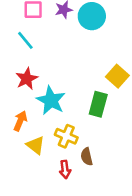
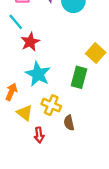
red star: (27, 79) -> (30, 42), moved
red arrow: (65, 169) -> (39, 135), moved

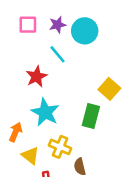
cyan line: (16, 22) -> (58, 54), moved

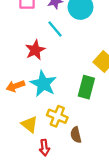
orange arrow: (16, 132) -> (15, 86), moved, turned -132

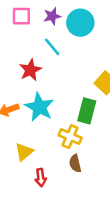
yellow cross: (57, 116) -> (70, 137), moved
yellow triangle: (29, 124) -> (24, 152), turned 42

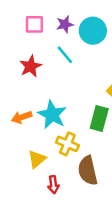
red star: (30, 70) -> (31, 66), moved
yellow cross: (70, 137) -> (67, 144), moved
brown semicircle: (75, 163) -> (88, 171), size x1.6

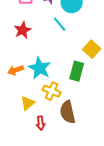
cyan line: (65, 55) -> (60, 24), moved

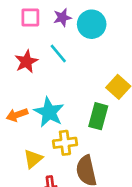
cyan line: (60, 24) -> (58, 54), moved
yellow cross: (52, 91) -> (65, 143), turned -30

